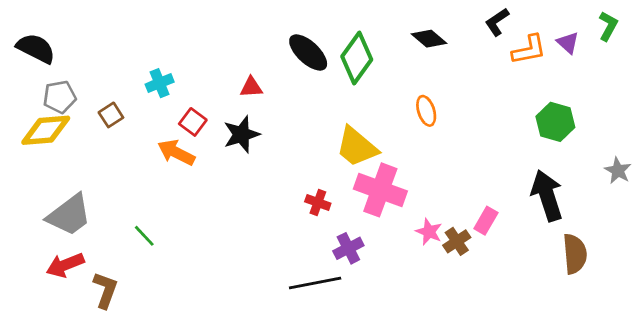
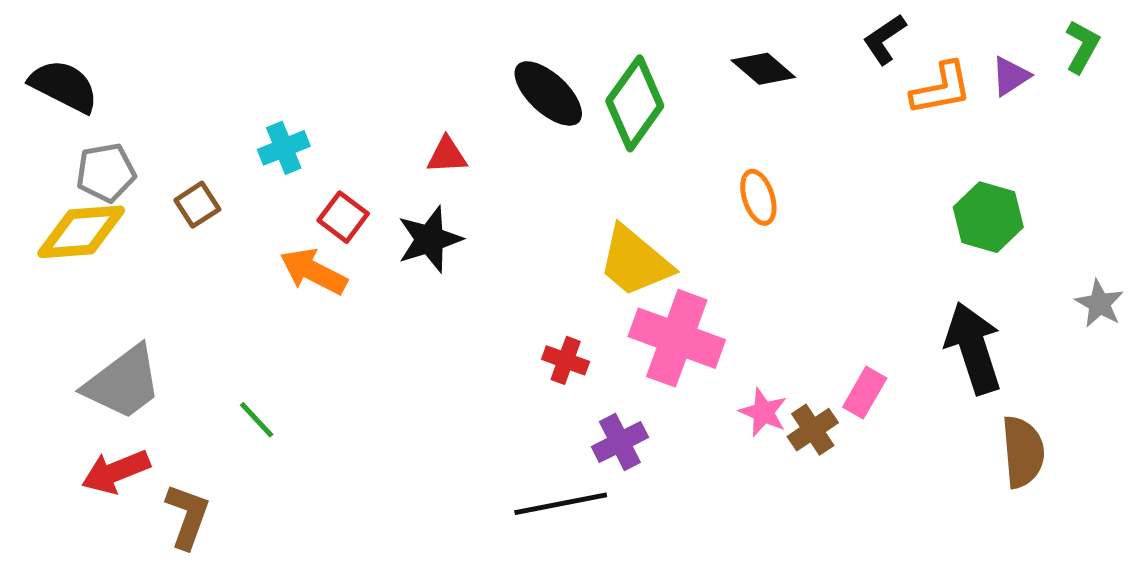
purple triangle: (568, 43) -> (1010, 76), turned 45

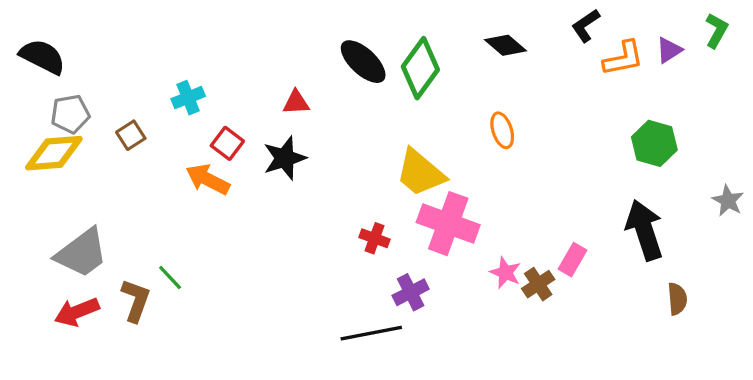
brown semicircle: (1023, 452) -> (677, 299), size x0.7
brown L-shape: (187, 516) -> (136, 300), moved

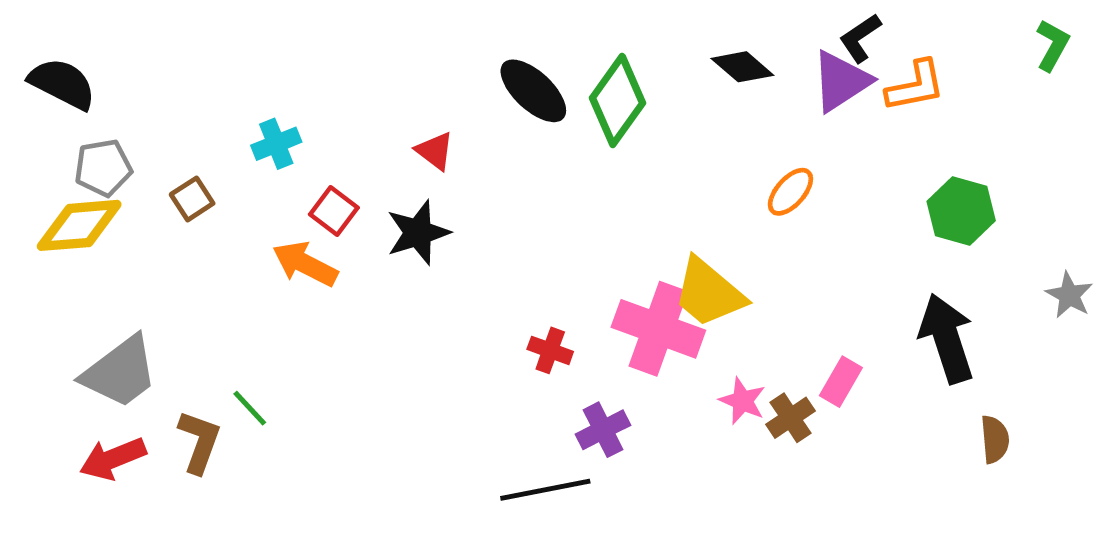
purple triangle: (669, 50) -> (841, 81), moved, size x1.6
red triangle: (296, 102) -> (435, 151), turned 40
orange ellipse: (502, 130) -> (790, 192), moved, turned 60
yellow trapezoid: (420, 173) -> (709, 293), moved

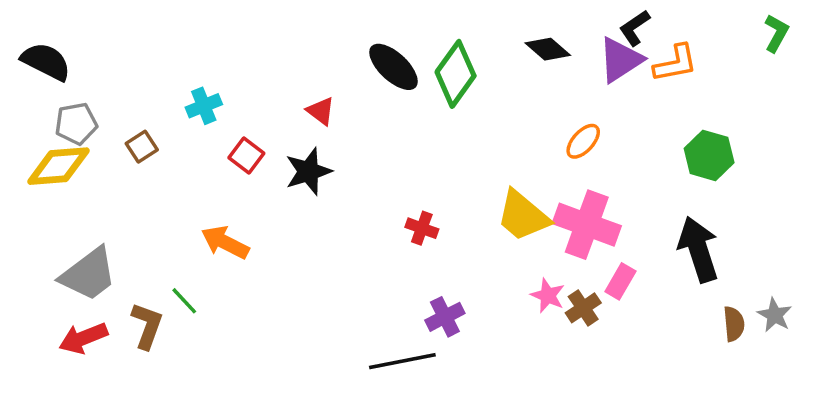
orange arrow: (305, 264) -> (225, 242), moved
gray star: (1069, 295) -> (775, 315), moved
pink cross: (658, 329) -> (587, 225), moved
red cross: (550, 350) -> (422, 228), moved

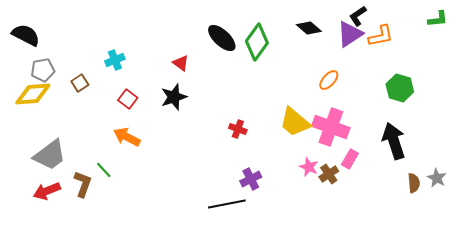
green L-shape: (776, 33) -> (438, 19), turned 55
red square: (246, 155) -> (128, 99), moved

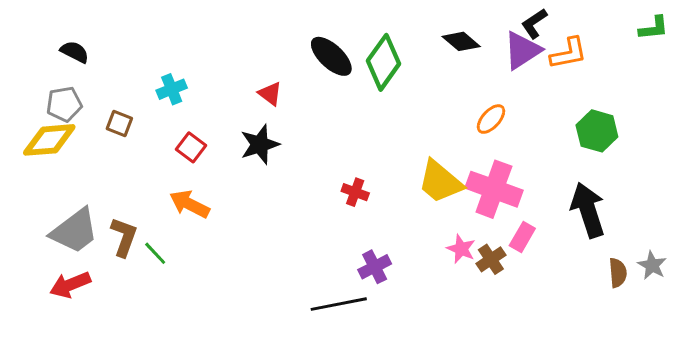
black semicircle: (26, 35) -> (75, 52), moved, size x0.7
brown square: (80, 83) -> (119, 124), turned -36
brown L-shape: (83, 184) -> (124, 237), moved

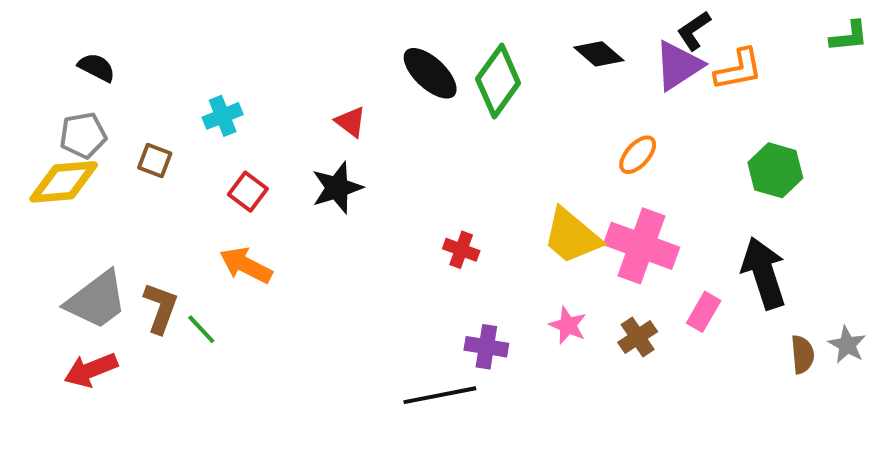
pink rectangle: (522, 237) -> (704, 312), moved
pink star: (461, 249) -> (568, 325), moved
purple cross: (375, 267) -> (486, 347), turned 36

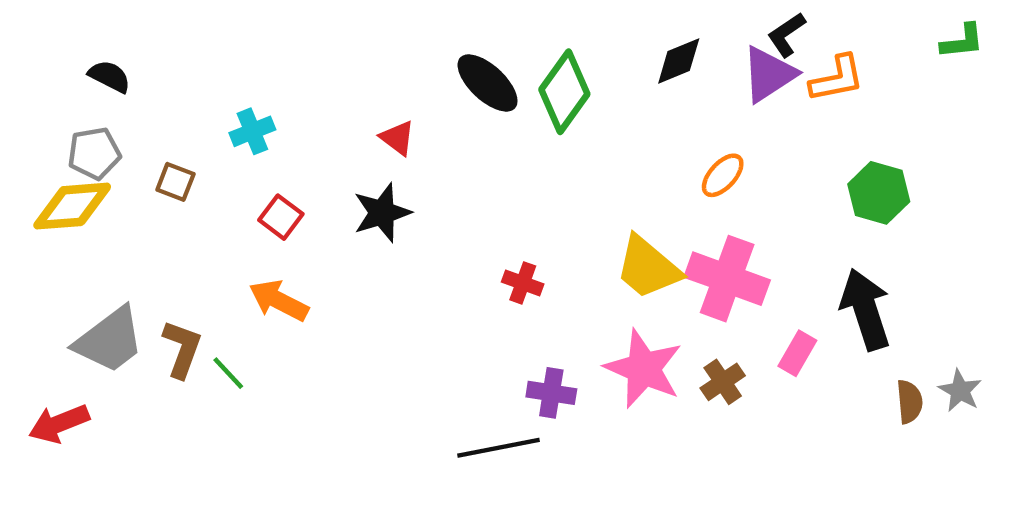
black diamond: (599, 54) -> (679, 61), turned -63
pink star: (568, 325) -> (644, 369), size x1.8
red arrow: (91, 370) -> (59, 424), moved

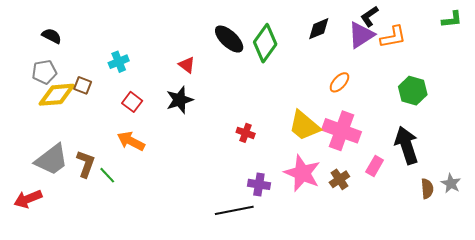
yellow diamond: (72, 206) -> (57, 95), moved

